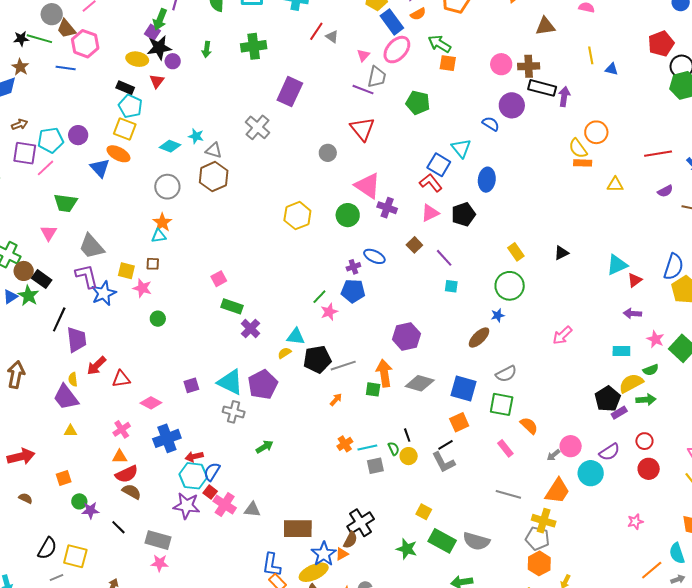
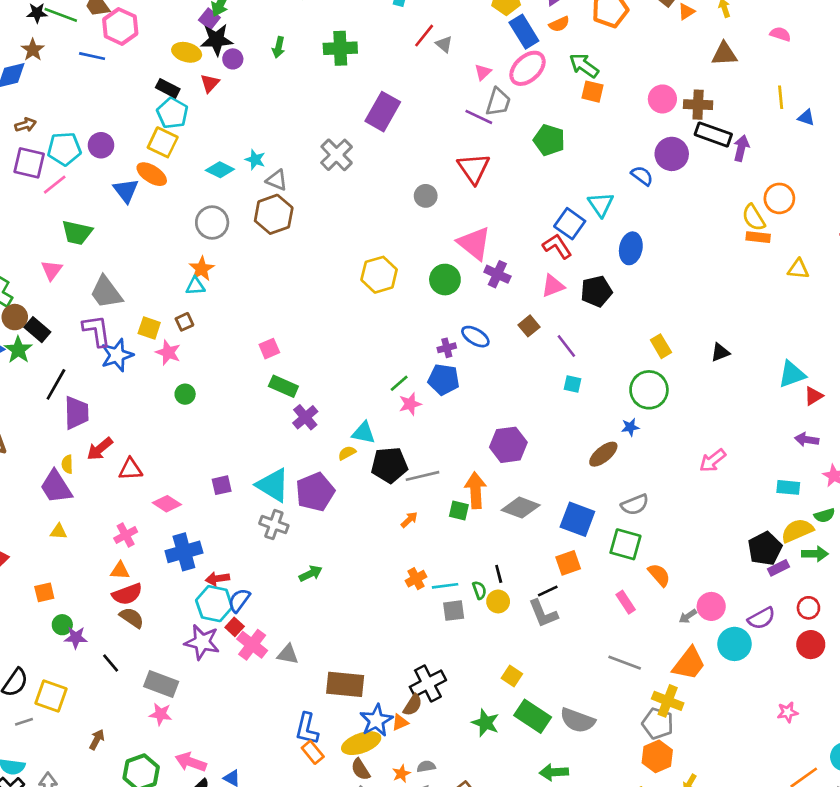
brown square: (153, 264) -> (184, 322), turned -32

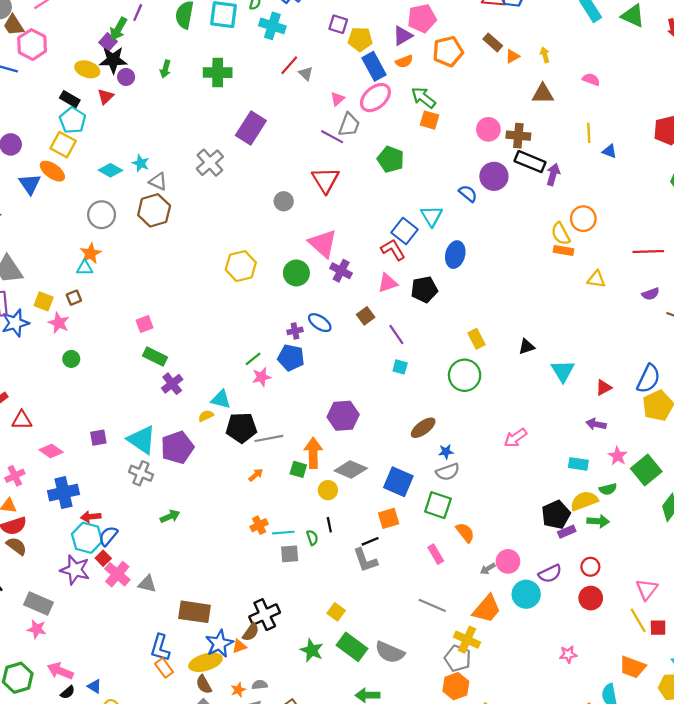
cyan triangle: (792, 374) -> (563, 371), moved, turned -45
blue star: (630, 427) -> (446, 452), moved
yellow circle: (498, 601) -> (328, 490), moved

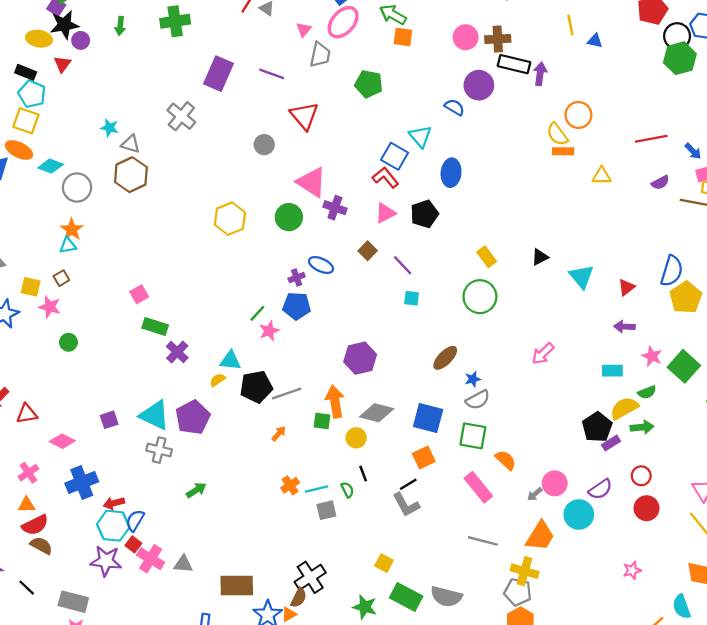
purple line: (332, 137) -> (272, 74), moved
cyan diamond: (110, 170) -> (51, 166), moved
pink rectangle: (436, 554) -> (478, 487), size x1.5

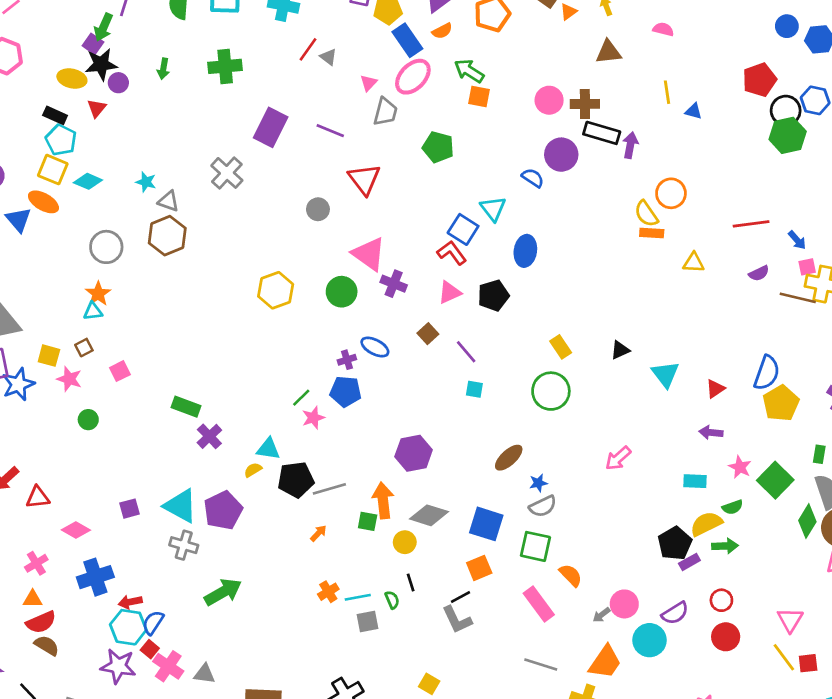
cyan diamond: (51, 166) -> (88, 181), moved
pink square: (139, 294) -> (120, 371), moved
green arrow: (196, 490) -> (223, 592), size x1.6

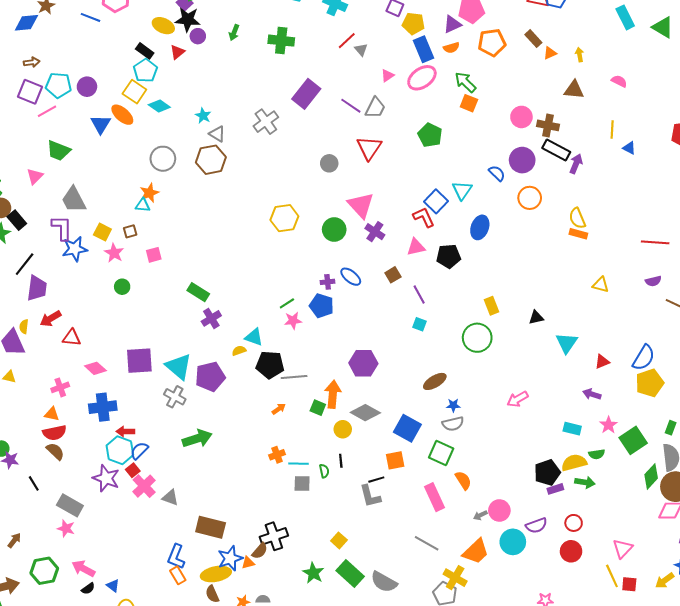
gray trapezoid: (385, 112) -> (375, 108), moved
orange circle: (671, 193) -> (530, 198), moved
yellow triangle: (694, 263) -> (601, 285), moved
purple square: (129, 509) -> (139, 361), size x1.8

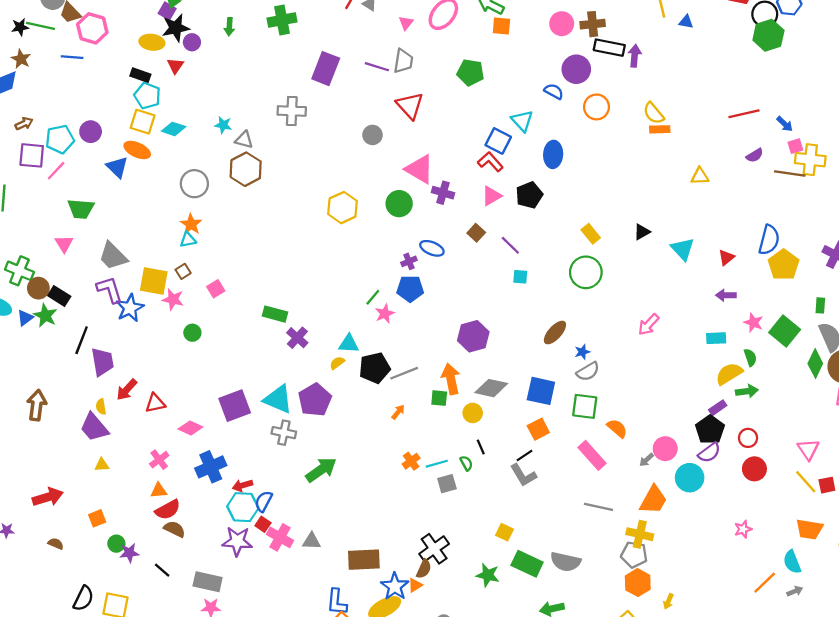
gray cross: (266, 122) -> (292, 111), turned -35
yellow square: (102, 232) -> (154, 281), size x1.5
green semicircle: (597, 454) -> (750, 357), turned -84
black pentagon: (547, 472) -> (710, 430), moved

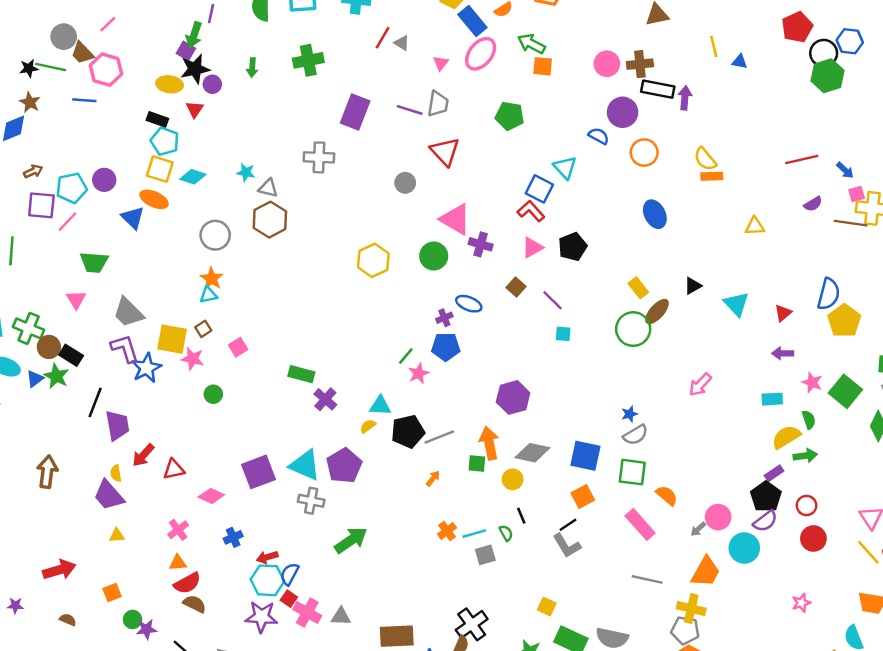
blue ellipse: (553, 154) -> (655, 214), moved, turned -30
brown ellipse: (555, 333) -> (657, 312), moved
blue cross: (211, 467) -> (233, 537), size x0.6

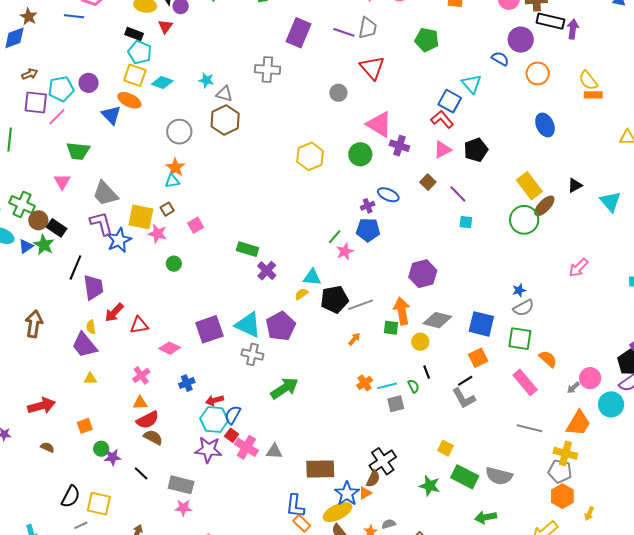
yellow rectangle: (638, 288) -> (529, 186), size x1.5

